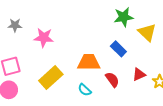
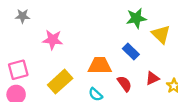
gray star: (15, 25) -> (23, 16), moved

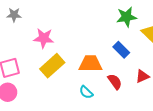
yellow rectangle: (60, 82) -> (52, 66), moved

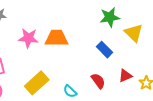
orange trapezoid: (90, 64) -> (57, 38), moved
yellow rectangle: (52, 66) -> (37, 83), moved

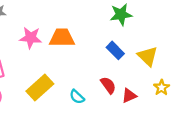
yellow triangle: (134, 33) -> (148, 56), moved
red triangle: (125, 76) -> (129, 96), moved

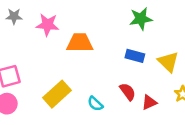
pink star: (31, 38) -> (47, 25), moved
blue rectangle: (115, 50) -> (135, 56), turned -30

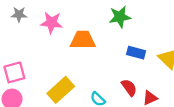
green star: (141, 19) -> (120, 17), moved

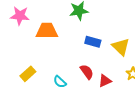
yellow rectangle: (61, 90) -> (28, 74), size x0.7

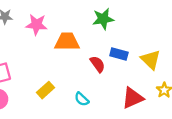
red semicircle: (87, 72) -> (98, 64), moved
red triangle: (105, 81) -> (133, 98), size x1.5

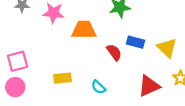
yellow rectangle: (46, 90) -> (62, 78), turned 36

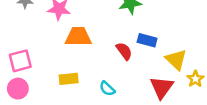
orange trapezoid: (84, 30) -> (78, 37), moved
yellow triangle: (167, 48) -> (176, 60), moved
red triangle: (149, 86) -> (162, 87), turned -30

